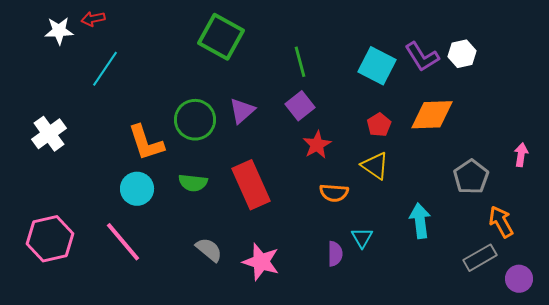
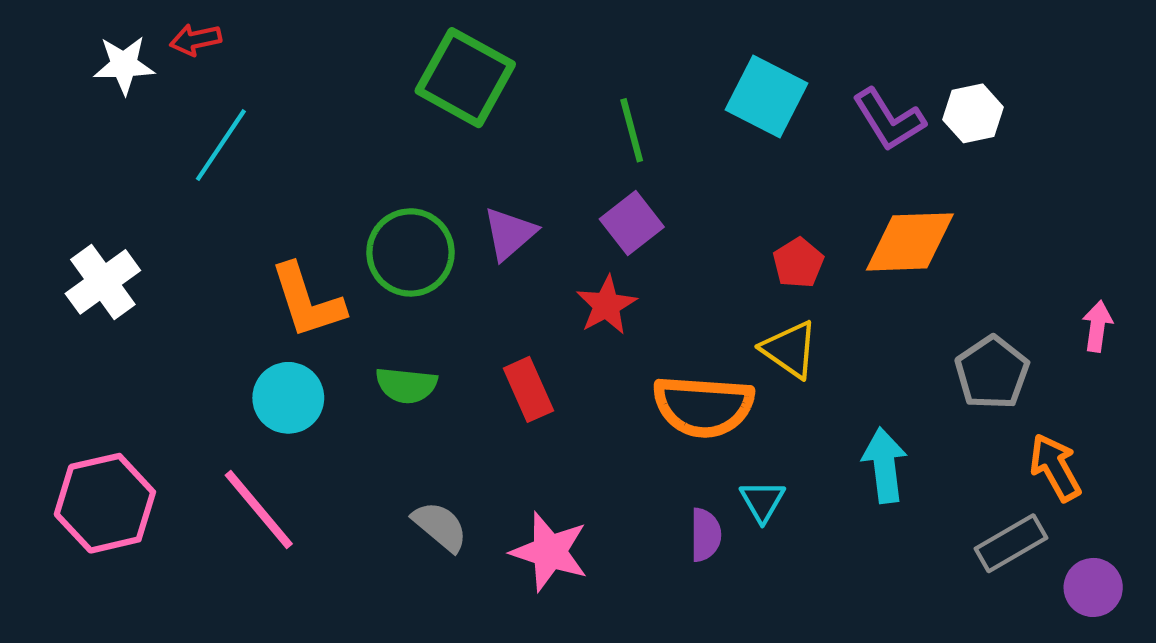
cyan square: (377, 66) -> (767, 97), moved
red star: (317, 145) -> (606, 305), moved
red rectangle: (251, 185) -> (528, 389), size x0.6
orange semicircle: (334, 193) -> (703, 406), size x1.6

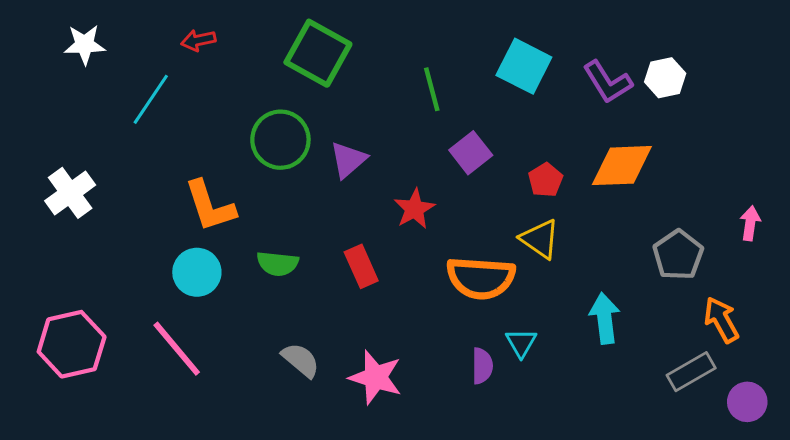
red arrow: (196, 40) -> (198, 40), moved
purple square: (632, 223) -> (471, 153), moved
green circle: (410, 252) -> (280, 140), moved

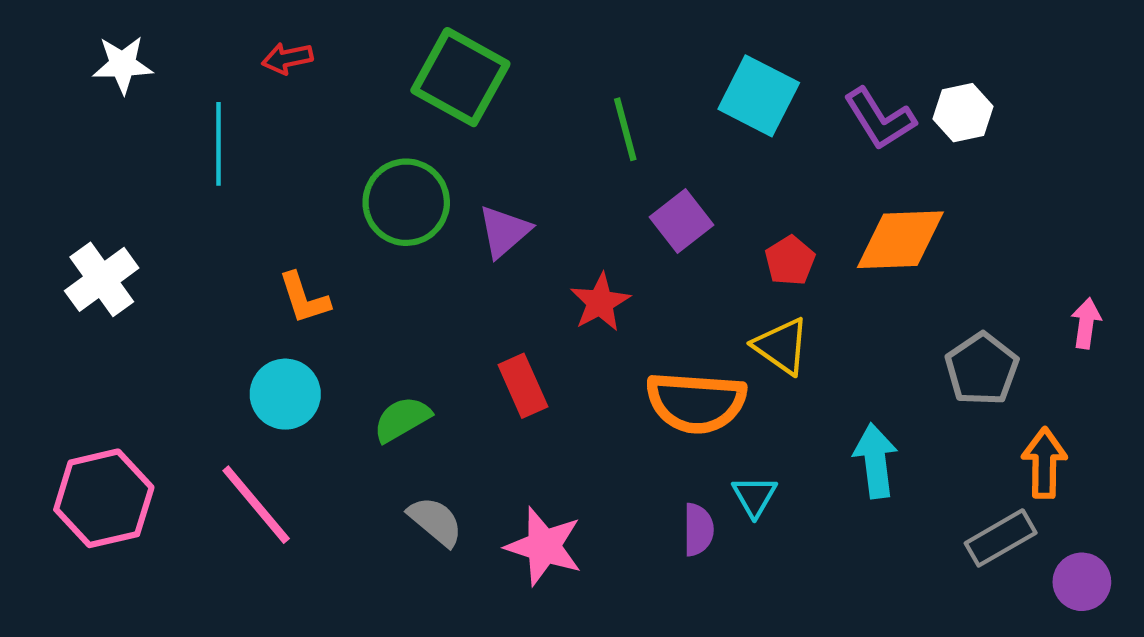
cyan line: (151, 99) -> (219, 144), turned -34
orange L-shape: (210, 206) -> (304, 298), size x0.7
green semicircle: (278, 264) -> (402, 419), moved, turned 144
orange arrow: (721, 320) -> (1044, 463), turned 30

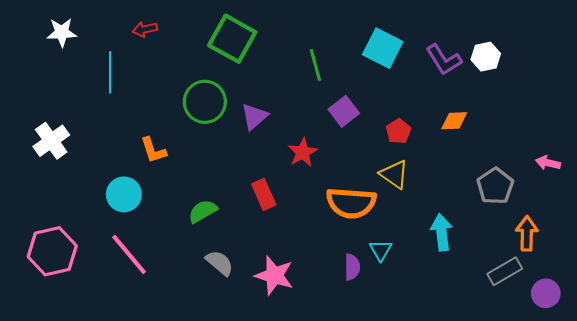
orange diamond: (900, 240) -> (454, 121), size x0.6
pink arrow: (1086, 323) -> (548, 163), turned -85
cyan circle: (285, 394) -> (124, 194), moved

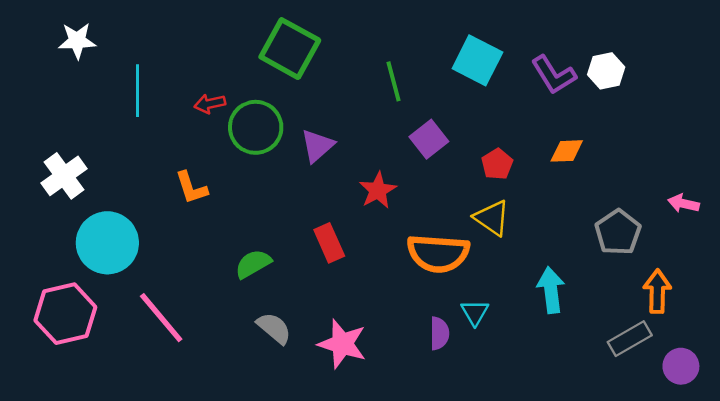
red arrow: (145, 29) -> (210, 104), moved
cyan circle: (124, 194) -> (107, 243), moved, size x1.4

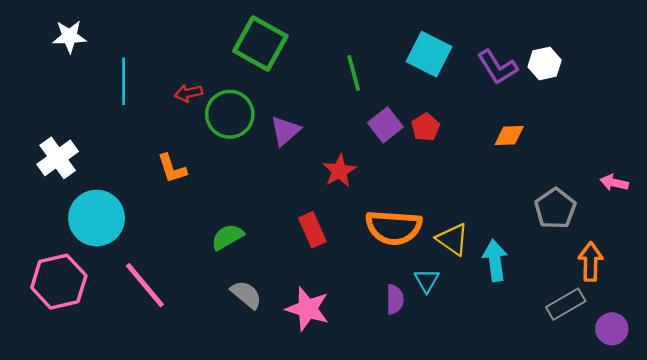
red pentagon: (497, 164) -> (425, 127), moved
yellow triangle: (492, 218) -> (453, 239), moved
red rectangle: (329, 243) -> (312, 230), moved

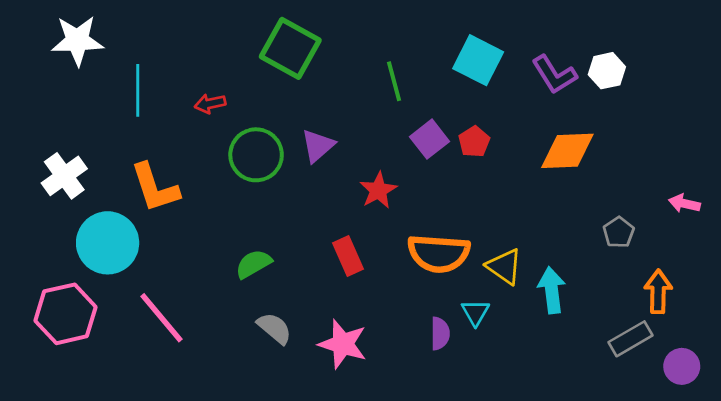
white star: (69, 36) -> (77, 41), size x1.4
green circle: (230, 114) -> (256, 155), moved
orange diamond: (509, 135) -> (567, 151), size x1.6
orange L-shape: (172, 168) -> (155, 188), moved, size x1.5
gray pentagon: (555, 209) -> (619, 232), size x0.7

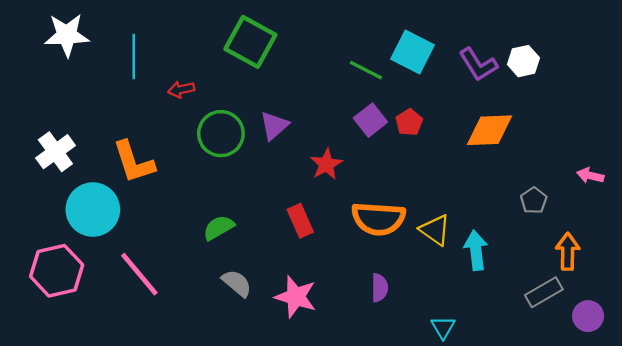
green line: (394, 81) -> (366, 70), moved, turned -48
cyan line: (138, 90) -> (134, 57), moved
cyan triangle: (475, 312) -> (443, 327), moved

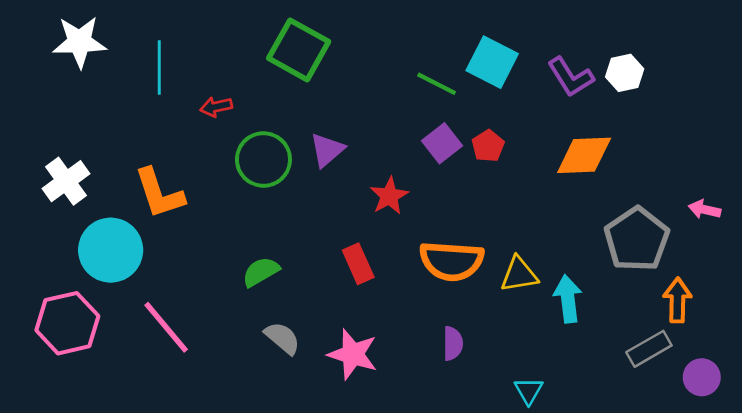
gray pentagon: (534, 200) -> (637, 239), size x2.0
yellow triangle: (435, 230) -> (519, 274), turned -44

